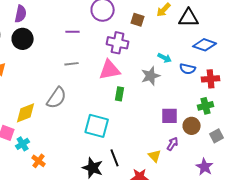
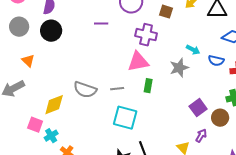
gray line: (72, 64) -> (117, 89), moved
gray semicircle: (57, 98) -> (85, 90), turned 75
purple square: (170, 116) -> (198, 108), turned -36

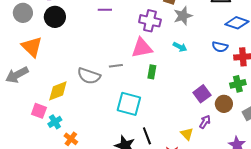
cyan arrow: (193, 50) -> (180, 47), moved
orange triangle: (28, 61) -> (32, 47), size x1.6
gray star: (179, 68) -> (183, 16), moved
gray line: (117, 89) -> (116, 66), moved

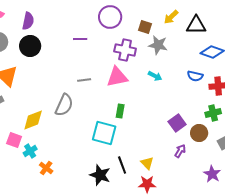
gray star: (183, 16) -> (158, 45), turned 30
gray line: (116, 66) -> (84, 80), moved
green rectangle: (152, 72) -> (120, 111), moved
gray semicircle: (89, 76) -> (64, 105), turned -85
yellow triangle: (187, 134) -> (147, 163), moved

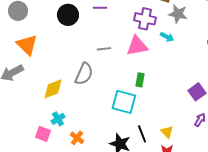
black circle: (30, 46) -> (68, 15), moved
cyan arrow: (155, 76) -> (167, 37), moved
pink square: (14, 140) -> (43, 134), moved
cyan cross: (30, 151) -> (58, 119), moved
orange cross: (46, 168) -> (77, 138), moved

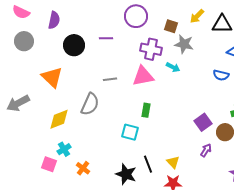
orange triangle: (27, 45) -> (52, 77), moved
cyan square: (124, 102) -> (130, 132), size x0.7

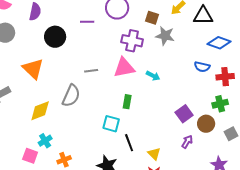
purple line: (106, 38) -> (87, 22), moved
cyan arrow: (173, 67) -> (153, 76), moved
black line: (148, 164) -> (129, 143), moved
orange cross: (83, 168) -> (64, 160), turned 32

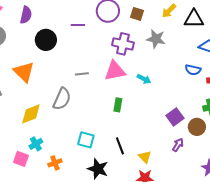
brown square: (152, 18) -> (137, 14), moved
cyan square: (111, 124) -> (86, 140), moved

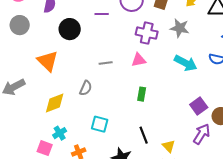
pink triangle: (115, 71) -> (139, 60), size x0.7
cyan arrow: (144, 79) -> (186, 63), moved, size x1.6
gray semicircle: (62, 99) -> (86, 88), size x0.7
cyan square: (86, 140) -> (100, 124), moved
purple arrow: (178, 145) -> (202, 134), size x1.5

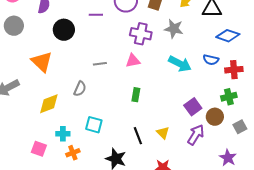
cyan cross: (60, 133) -> (63, 134), moved, turned 32
yellow triangle: (169, 146) -> (163, 133), moved

